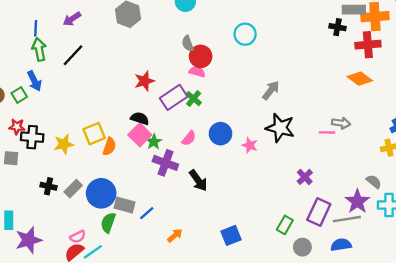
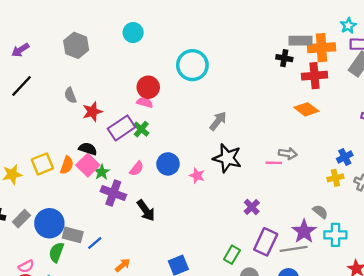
cyan circle: (245, 34) -> (192, 65), size x1.4
gray semicircle: (188, 44) -> (70, 95), moved
orange semicircle: (109, 147) -> (67, 165), moved

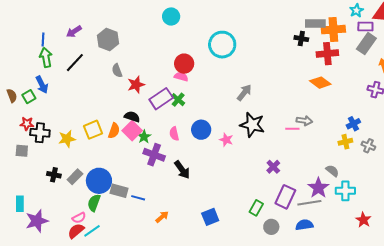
gray hexagon: (76, 45) -> (108, 40), moved
pink semicircle: (137, 169) -> (174, 134), turned 128
blue line: (95, 243) -> (138, 198), turned 56
green semicircle: (56, 252) -> (94, 203), moved

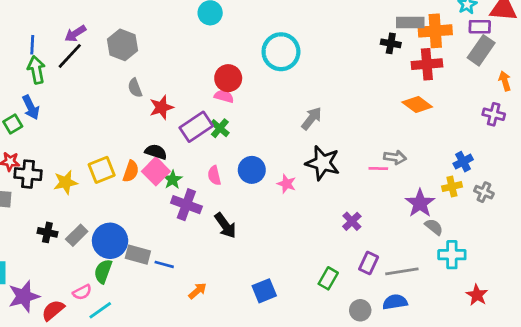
black line: (75, 63) -> (70, 56), moved
purple star: (318, 188) -> (420, 203), moved
purple rectangle: (285, 197) -> (369, 263), size x0.7
gray circle: (271, 227) -> (360, 310), moved
red semicircle: (76, 231) -> (53, 310), moved

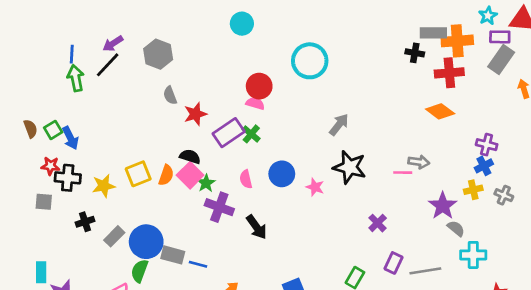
blue arrow: (31, 107) -> (70, 138), moved
purple cross: (494, 114) -> (487, 145), moved
black cross: (47, 232) -> (85, 222), moved, turned -30

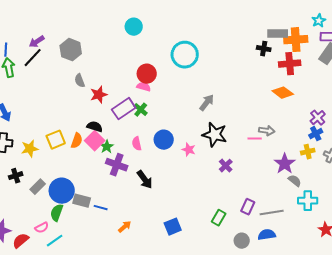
purple cross: (487, 145) -> (318, 118), turned 35
purple cross: (378, 223) -> (226, 166), moved

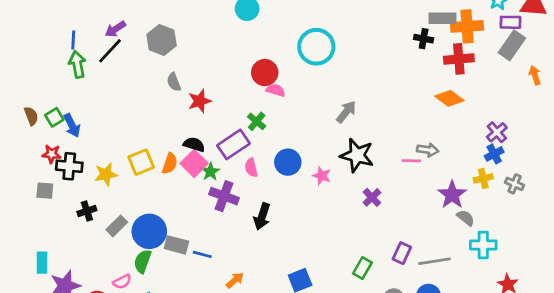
pink semicircle: (144, 87) -> (276, 90), moved
purple rectangle: (124, 109) -> (234, 144), moved
black arrow: (145, 180) -> (262, 216), turned 54

